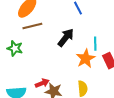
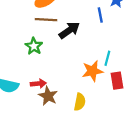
black arrow: (66, 38) -> (69, 30), moved
green star: (15, 48) -> (34, 46), moved

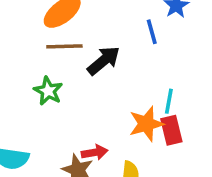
red rectangle: (117, 81) -> (171, 130), moved
red arrow: (38, 84) -> (95, 152), moved

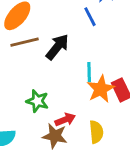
green star: (48, 91) -> (37, 101), moved
cyan line: (169, 101) -> (89, 72), moved

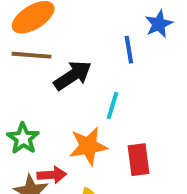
cyan line: (89, 72) -> (112, 106), moved
orange star: (101, 89) -> (88, 146), moved

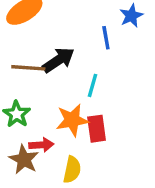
brown line: (31, 55) -> (28, 68), moved
red rectangle: (139, 160) -> (97, 129), moved

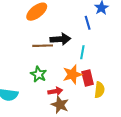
black arrow: (58, 60) -> (60, 39), turned 36
brown star: (24, 160) -> (60, 105), moved
yellow semicircle: (72, 170) -> (99, 90), moved

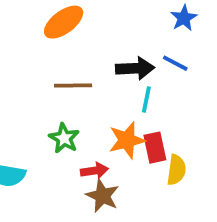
blue line: (88, 23) -> (175, 63), moved, turned -48
black arrow: (60, 39) -> (135, 68), moved

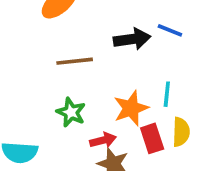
cyan line: (146, 99) -> (167, 94), moved
red rectangle: (155, 148) -> (152, 138), moved

